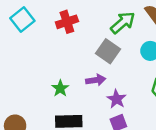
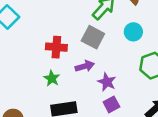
red cross: (67, 22) -> (56, 47), moved, turned 30

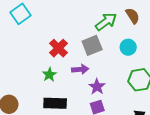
gray square: (93, 37) -> (92, 45), turned 30
red cross: (56, 47) -> (58, 48), turned 30

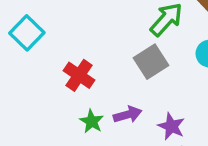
red cross: (58, 48) -> (79, 75), moved
purple arrow: (80, 69) -> (128, 115), moved

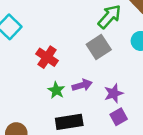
purple star: (171, 126) -> (114, 93), turned 30

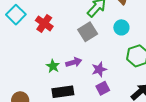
red cross: (47, 57) -> (44, 23), moved

